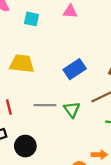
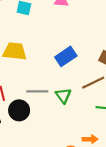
black circle: (25, 146) -> (19, 110), moved

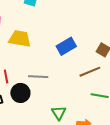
green triangle: (63, 96) -> (59, 113), moved

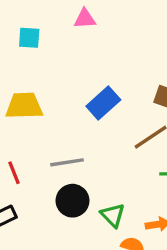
black circle: (20, 93) -> (73, 201), moved

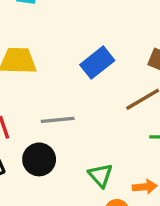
black circle: (73, 201) -> (39, 159), moved

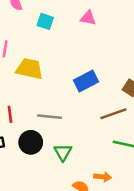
green triangle: (100, 175) -> (63, 152), moved

